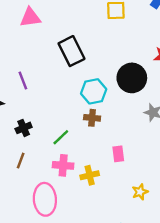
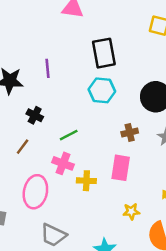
cyan hexagon: (94, 91) -> (102, 90), moved
brown cross: (92, 118) -> (130, 132), moved, turned -35
black cross: (24, 128) -> (35, 115), turned 35
pink rectangle: (118, 154) -> (121, 168), size x1.5

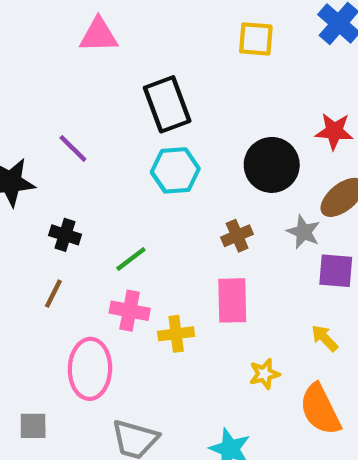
purple line: (47, 68) -> (73, 148), turned -30

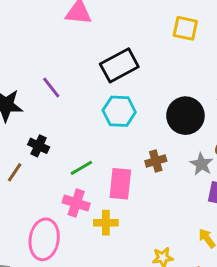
black rectangle: (167, 104) -> (119, 65), turned 75
brown line: (53, 294) -> (15, 172), moved
pink rectangle: (232, 300) -> (120, 184), moved

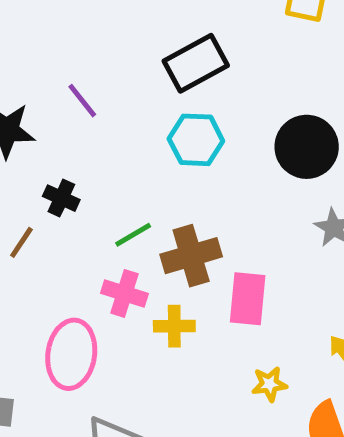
brown cross: (156, 161) -> (191, 256), moved, size x1.6
pink rectangle: (120, 184) -> (248, 299), moved

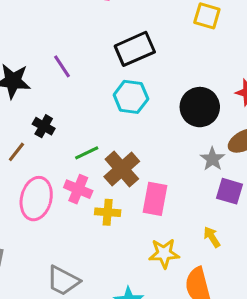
brown cross: (191, 256) -> (122, 169), turned -30
pink ellipse: (71, 354) -> (36, 199), moved
yellow star: (269, 384) -> (164, 253), size x1.4

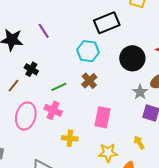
black rectangle: (135, 49) -> (107, 23), moved
brown cross: (122, 169) -> (89, 81), moved, size x0.7
yellow cross: (108, 212) -> (70, 138), moved

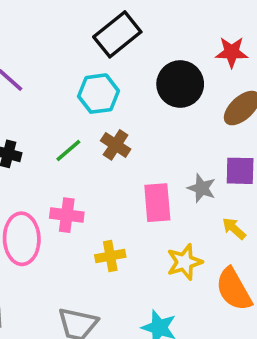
green line: (59, 87) -> (68, 151), moved
gray star: (140, 92) -> (202, 188), moved

